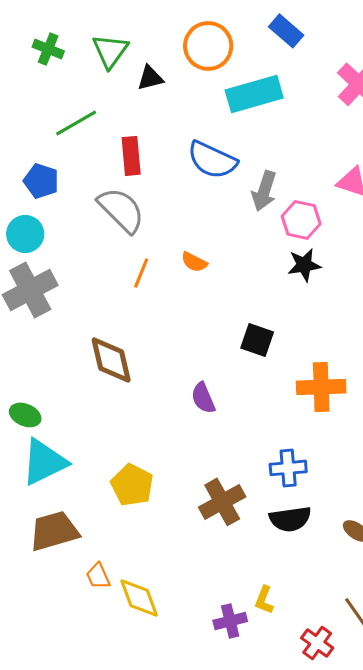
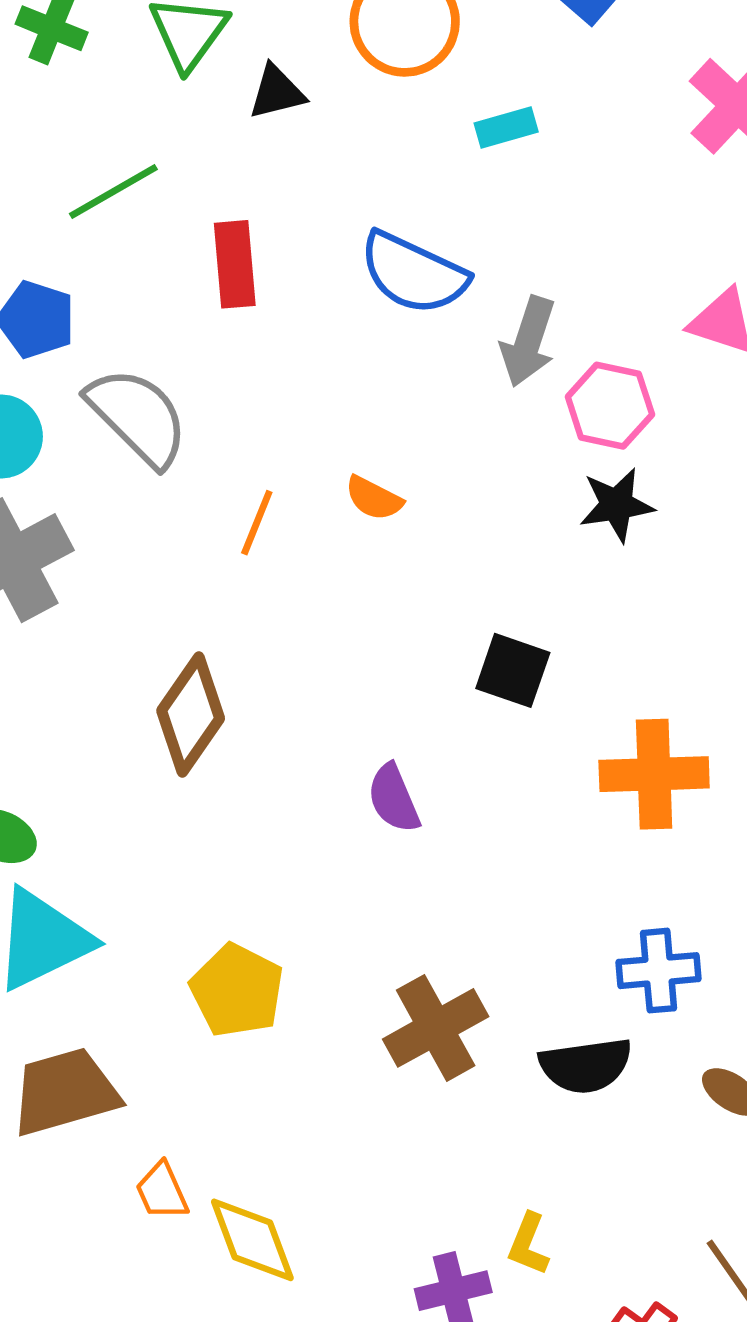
cyan rectangle: (254, 94) -> (506, 128), size x0.5
gray semicircle: (121, 210) -> (138, 417), moved
brown diamond: (111, 360) -> (191, 715), turned 48
blue cross: (288, 468) -> (658, 971), moved

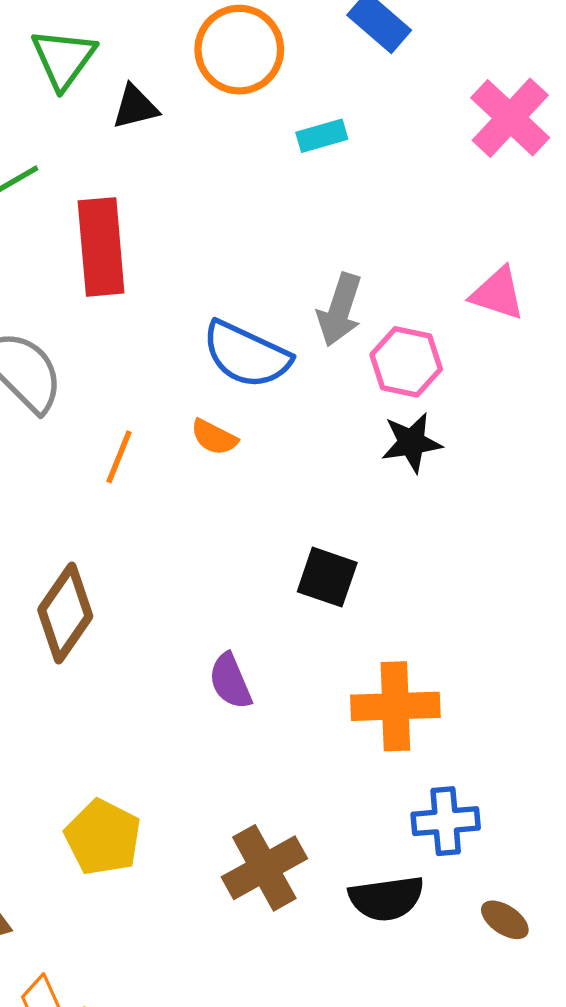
red rectangle: (235, 264) -> (101, 247), size x1.4
blue semicircle: (414, 273) -> (246, 355), moved
orange cross: (654, 774) -> (395, 706), moved

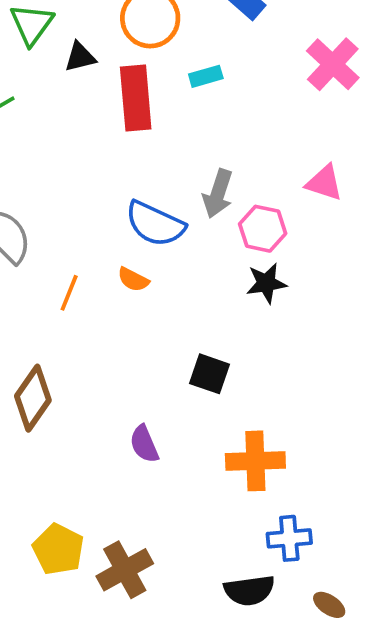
red rectangle: (101, 247) -> (136, 98), moved
brown cross: (264, 868) -> (125, 570), moved

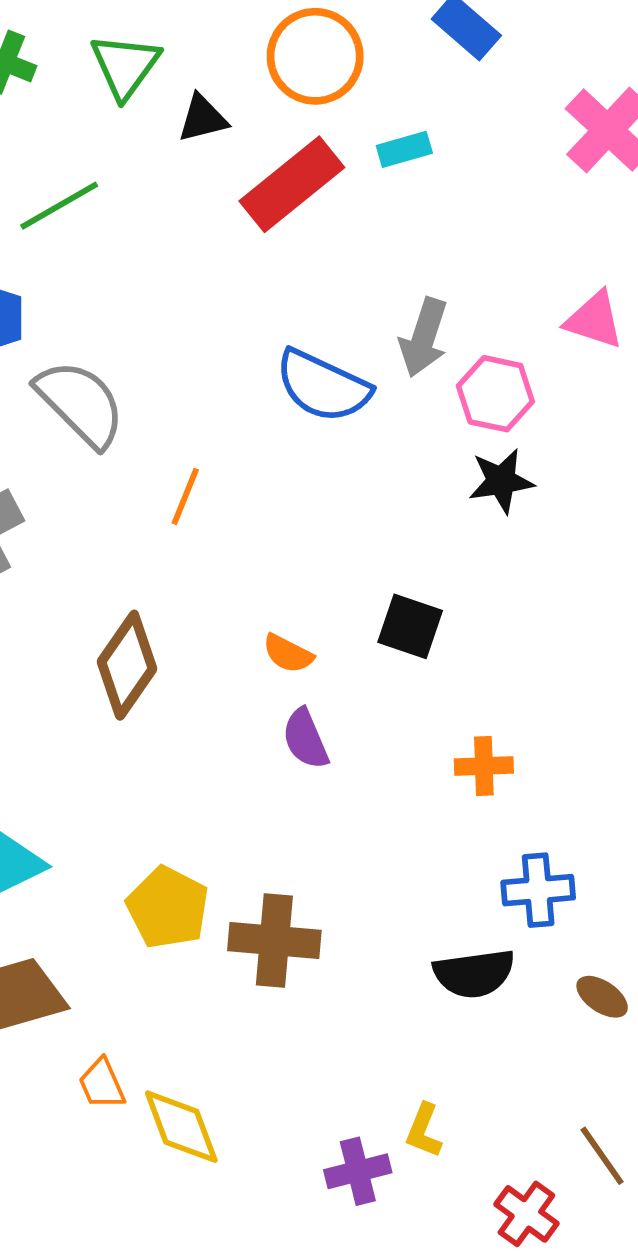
red rectangle: (136, 98) -> (292, 184), turned 56
orange semicircle: (133, 279) -> (288, 654), moved
orange cross: (255, 461) -> (484, 766), size x0.6
brown cross: (125, 570) -> (274, 941), turned 34

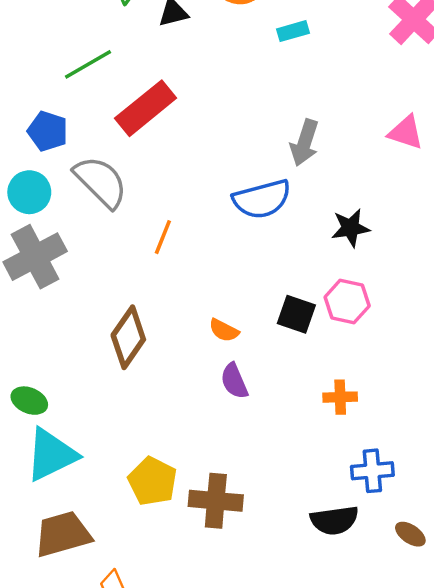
red rectangle: (292, 184) -> (146, 108), moved
blue semicircle: (323, 386) -> (262, 199), moved, turned -40
pink hexagon: (495, 394) -> (347, 302), moved

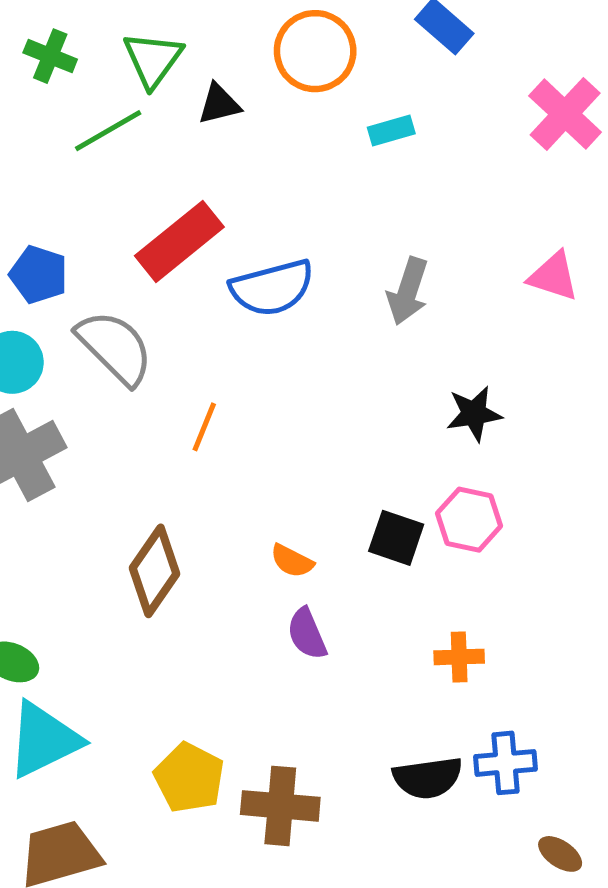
green line: (88, 64) -> (108, 131), moved
blue semicircle: (262, 199) -> (272, 288), moved
black semicircle: (334, 520) -> (428, 778), moved

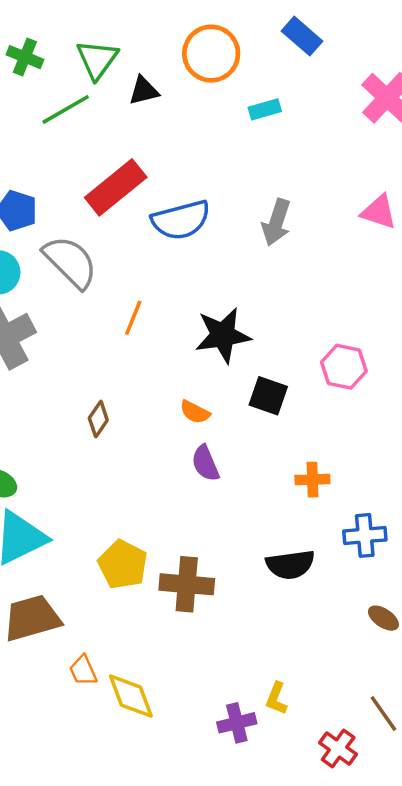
black star: (474, 414) -> (223, 335), moved, size x1.4
pink hexagon: (469, 520) -> (344, 367), moved
brown diamond: (155, 571) -> (98, 419), size x0.6
blue cross: (505, 763) -> (365, 535), moved

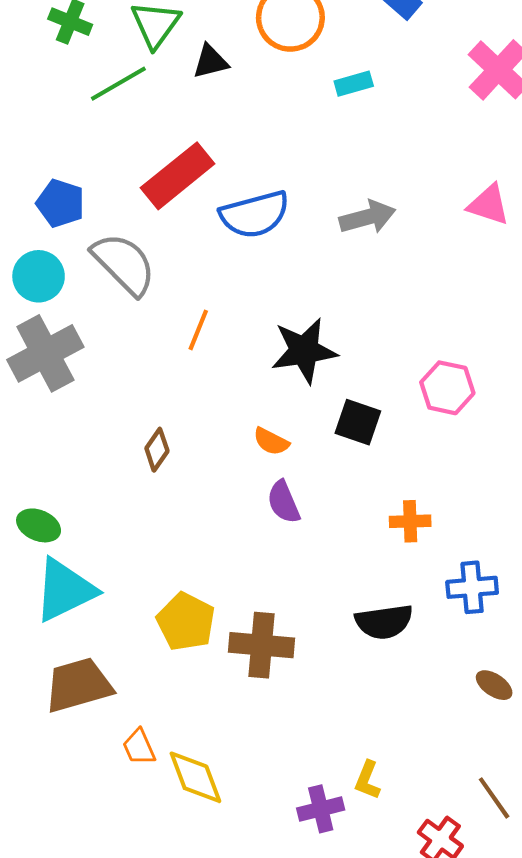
gray arrow: (276, 222) -> (367, 217), turned -123

